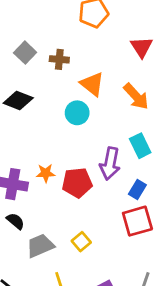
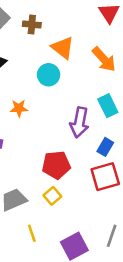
orange star: (46, 173) -> (19, 108), moved
red pentagon: (77, 183) -> (56, 165), moved

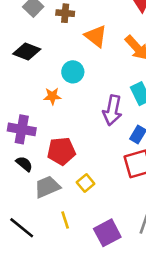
cyan circle: (49, 75) -> (73, 72), moved
red pentagon: (56, 165) -> (61, 151), moved

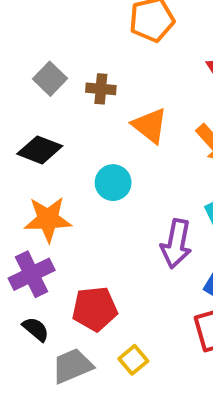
orange star: (52, 96) -> (48, 219), moved, size x1.6
purple cross: (22, 129) -> (32, 274), turned -36

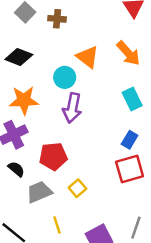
orange triangle: (150, 126) -> (88, 57), moved
purple arrow: (176, 244) -> (72, 108), moved

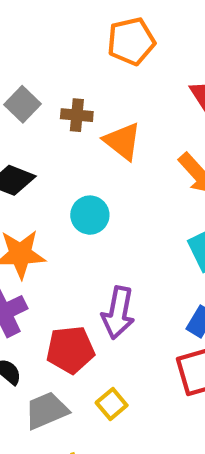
orange triangle: (88, 57) -> (122, 141), moved
purple arrow: (72, 108) -> (118, 313), moved

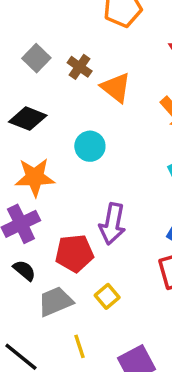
brown cross: (77, 115) -> (80, 67), turned 30

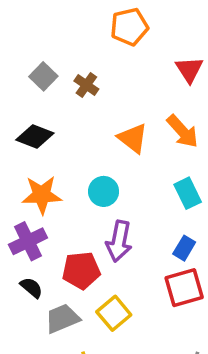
orange triangle: (116, 88) -> (133, 138), moved
cyan circle: (90, 146) -> (104, 191), moved
yellow square: (107, 296) -> (114, 313), size x1.4

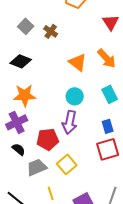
cyan circle: (104, 191) -> (75, 96), moved
blue rectangle: (184, 248) -> (108, 126), turned -48

